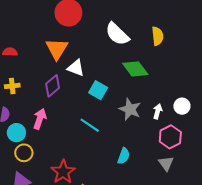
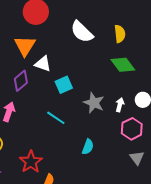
green diamond: (135, 69) -> (123, 65), moved
cyan square: (98, 90) -> (64, 85), turned 36
gray triangle: (166, 163) -> (137, 158), moved

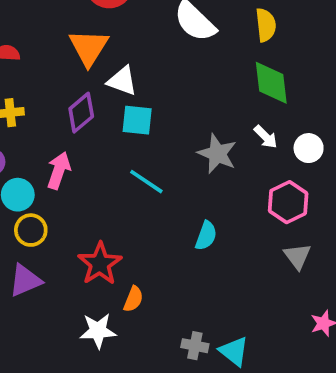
green diamond: (123, 65) -> (271, 83), turned 30
cyan square: (64, 85) -> (137, 120), moved, turned 30
white arrow: (120, 105) -> (266, 137), moved, turned 120

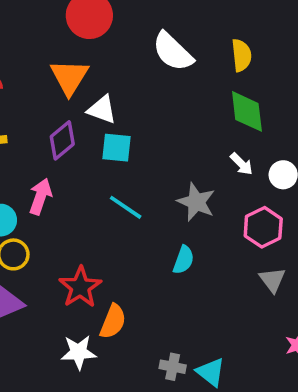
gray star: (217, 154) -> (196, 202), moved
orange semicircle: (133, 299) -> (113, 321), size x1.4

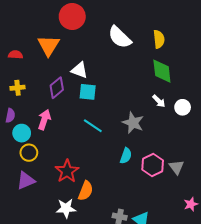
orange triangle: (69, 77) -> (48, 45), moved
pink hexagon: (263, 227) -> (153, 165), moved

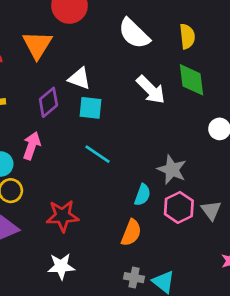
white arrow: (159, 101) -> (151, 90), moved, size x1.6
gray star: (133, 123) -> (172, 170), moved
red star: (67, 171) -> (62, 216), turned 30
orange semicircle: (86, 191) -> (131, 233), moved

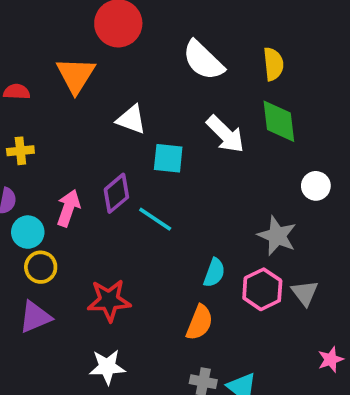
purple diamond: (48, 102) -> (116, 193), moved
cyan square: (91, 108) -> (168, 158), moved
gray star: (172, 170) -> (277, 236), moved

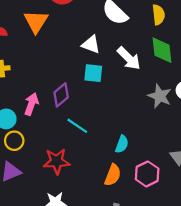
white triangle: (131, 119) -> (91, 44), moved
cyan line: (155, 219) -> (77, 126), moved
gray star: (277, 236) -> (160, 96), moved
pink hexagon: (262, 289) -> (147, 174), moved

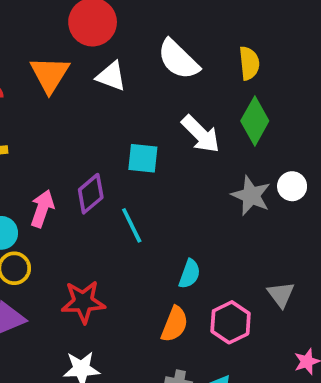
white triangle: (91, 44) -> (111, 76), moved
green diamond: (162, 50) -> (255, 121), turned 36
cyan line: (77, 126) -> (132, 225), moved, turned 30

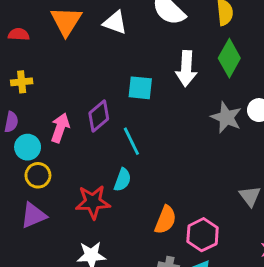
white arrow: (201, 134) -> (186, 69), turned 48
cyan semicircle: (190, 274) -> (122, 180), moved
pink hexagon: (231, 322) -> (203, 235), moved

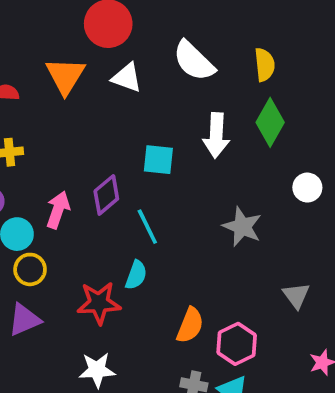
gray star: (226, 117) -> (242, 227), moved

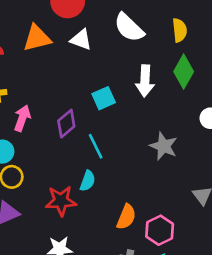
orange triangle: (65, 76) -> (37, 38), turned 44
cyan square: (158, 160) -> (104, 98), turned -30
pink arrow: (58, 210) -> (22, 118), moved

